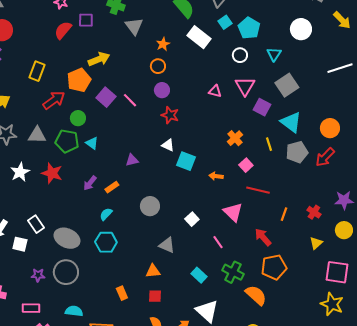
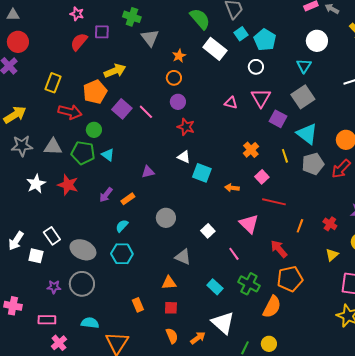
cyan triangle: (274, 54) -> (304, 66), moved
red arrow: (54, 100) -> (70, 112), turned 50
orange semicircle: (256, 295) -> (272, 307), turned 75

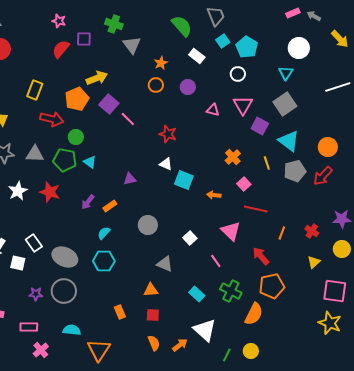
white rectangle: (215, 49) -> (197, 56), size x0.7
purple circle: (178, 102) -> (188, 87), moved
purple square: (122, 109) -> (109, 104), moved

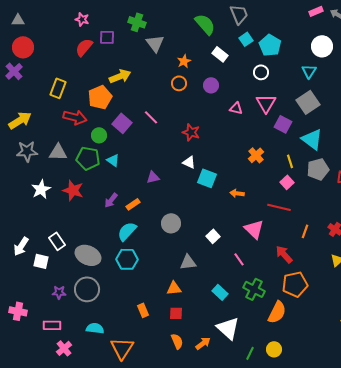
purple square: (109, 104) -> (122, 123), moved
pink square: (244, 184) -> (287, 182), moved
cyan semicircle: (104, 233) -> (127, 231), size x1.5
gray triangle: (165, 264) -> (188, 262), turned -30

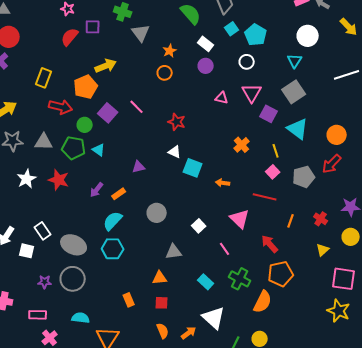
purple circle: (211, 85) -> (206, 66), moved
gray pentagon: (318, 169) -> (304, 177), moved

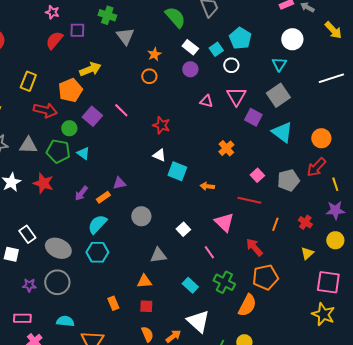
cyan square: (232, 29) -> (216, 49), moved
yellow line: (276, 151) -> (335, 184), moved
purple triangle: (139, 167) -> (119, 183), moved

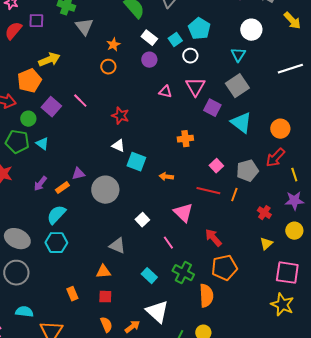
orange cross: (226, 148) -> (185, 139), turned 35
gray circle: (141, 216) -> (105, 190), moved, size x1.4
orange line: (275, 224) -> (234, 195), moved
gray triangle: (158, 255) -> (117, 246), turned 30
orange semicircle: (247, 305) -> (206, 296), turned -30

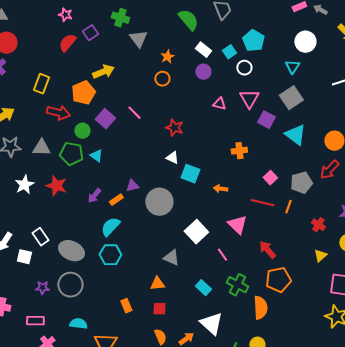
purple square: (36, 21) -> (90, 33), turned -35
white square: (142, 220) -> (196, 232), size x1.6

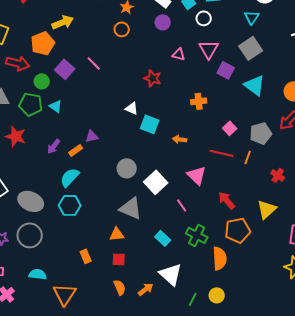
red star: (174, 128) -> (153, 78), moved
gray circle: (159, 202) -> (127, 168), moved, size x0.7
yellow triangle: (320, 256) -> (267, 209), moved, size x1.5
gray triangle: (171, 258) -> (131, 208), size x1.4

